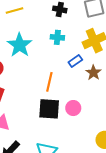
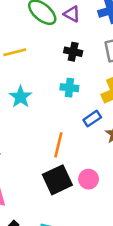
cyan star: (20, 45) -> (21, 97), size x0.7
black square: (49, 109) -> (57, 180), turned -30

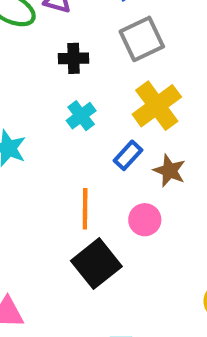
cyan cross: (69, 88) -> (81, 116), turned -30
pink circle: (89, 179) -> (145, 220), moved

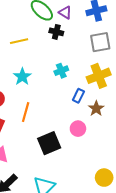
black cross: (74, 58) -> (56, 32), moved
blue rectangle: (128, 155) -> (78, 96), turned -32
orange line: (85, 209) -> (26, 112), moved

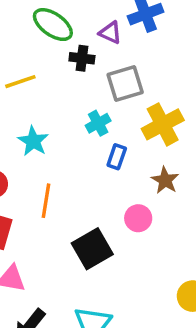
purple triangle: (65, 13) -> (110, 33), moved
gray square: (100, 42) -> (125, 84), moved
blue rectangle: (78, 96) -> (117, 157), moved

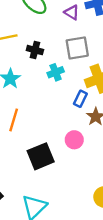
black cross: (82, 58) -> (35, 50), moved
blue rectangle: (117, 157) -> (80, 99), moved

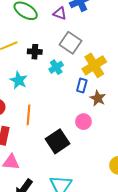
gray square: (77, 48) -> (70, 43), turned -35

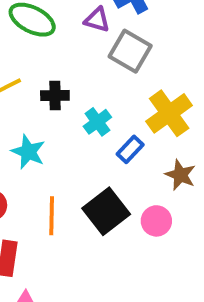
gray square: (70, 43) -> (130, 51), moved
blue rectangle: (82, 86) -> (130, 149), moved, turned 32
black square: (58, 141) -> (106, 211), moved

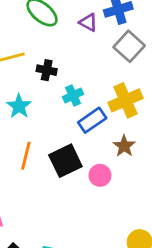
gray square: (130, 51) -> (129, 46), moved
blue rectangle: (130, 149) -> (92, 120), size x1.4

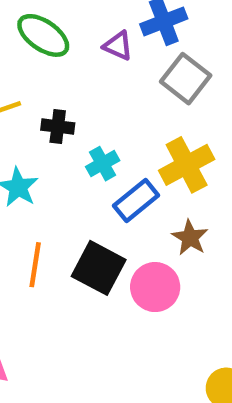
black square: (65, 161) -> (99, 268), turned -32
pink circle: (100, 175) -> (155, 287), size x1.4

